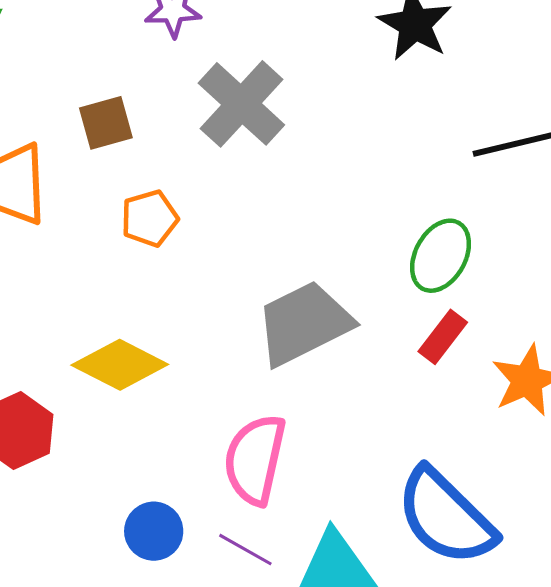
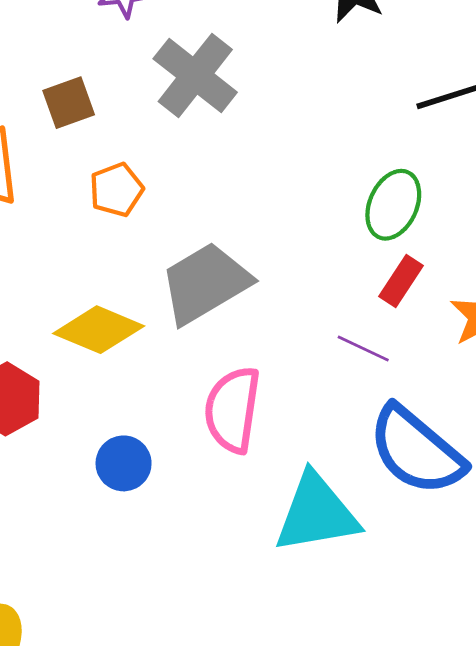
gray trapezoid: (304, 323) -> (205, 283), moved
blue circle: (154, 531) -> (124, 463), moved
purple line: (245, 550) -> (363, 349), moved

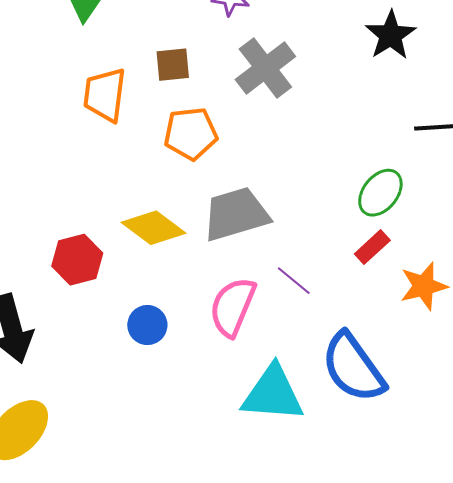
orange pentagon: (116, 190) -> (191, 134), size x1.4
purple line: (363, 349) -> (294, 281), moved

